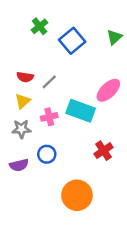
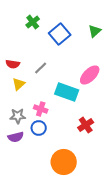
red semicircle: (25, 77) -> (13, 64), moved
pink cross: (49, 117) -> (41, 109), moved, turned 32
gray star: (21, 129) -> (18, 116), moved

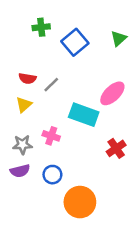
green cross: (33, 22) -> (41, 27), turned 32
red semicircle: (13, 64) -> (27, 78), moved
red cross: (86, 125) -> (116, 148), moved
blue circle: (39, 128) -> (52, 175), moved

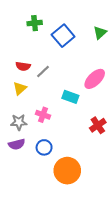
cyan rectangle: (84, 115) -> (70, 97), size x0.7

